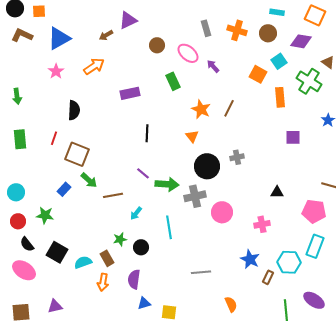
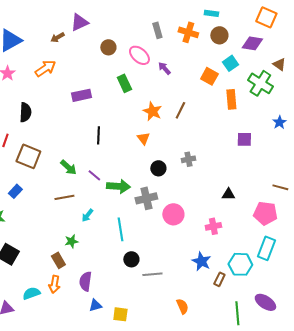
cyan rectangle: (277, 12) -> (211, 13), moved
black circle: (207, 166) -> (158, 168), size x0.6
green arrow: (89, 180) -> (68, 167), moved
black circle: (141, 247) -> (131, 259), moved
cyan semicircle: (83, 262) -> (31, 293), moved

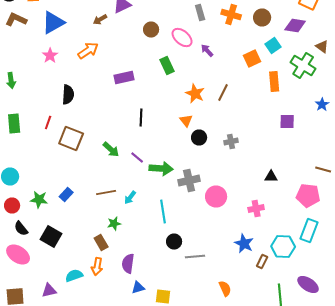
orange square: (209, 76) -> (252, 58), turned 36
black circle: (158, 168) -> (199, 138), moved
blue rectangle: (15, 191) -> (66, 194), moved
brown line: (64, 197) -> (106, 192), moved

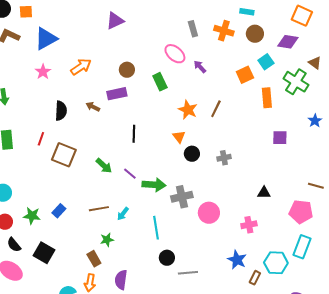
brown arrow: (100, 20) -> (93, 107), moved, turned 56
brown circle: (151, 30) -> (127, 70), moved

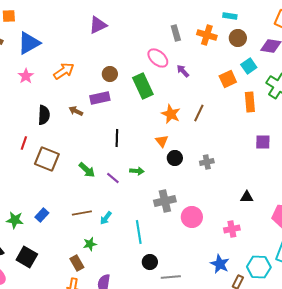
green rectangle: (160, 82) -> (143, 86), size x1.4
green arrow: (154, 185) -> (137, 171), moved, size x0.6

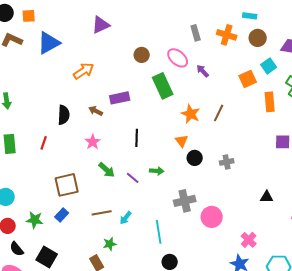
purple triangle: (98, 25) -> (101, 25), moved
brown circle: (110, 74) -> (142, 55), moved
pink star: (26, 76) -> (93, 142), moved
brown square: (47, 159) -> (67, 185), moved, turned -35
pink cross: (232, 229) -> (249, 240), moved, turned -35

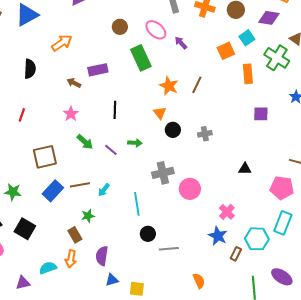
black semicircle: (64, 115) -> (30, 69), moved
blue rectangle: (62, 215) -> (53, 191), moved, size x1.5

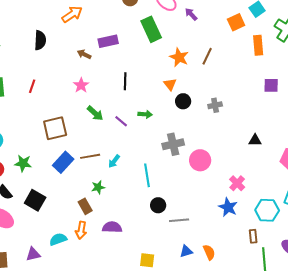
brown rectangle: (236, 254) -> (253, 236), moved, turned -32
purple semicircle: (102, 256) -> (112, 227), turned 84
blue triangle: (112, 280) -> (186, 251), moved

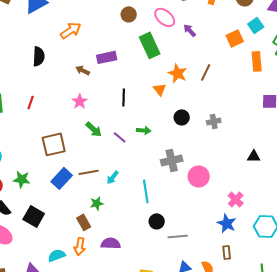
orange triangle: (170, 84) -> (160, 89), moved
brown rectangle: (253, 236) -> (227, 252), moved

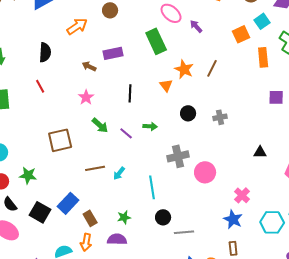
brown circle: (129, 14) -> (110, 10), moved
red line: (31, 102) -> (40, 86), moved, turned -48
blue rectangle: (62, 178) -> (68, 203), moved
green star: (97, 203) -> (124, 217), moved

